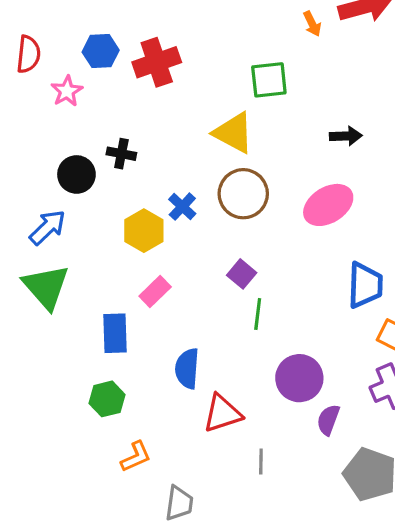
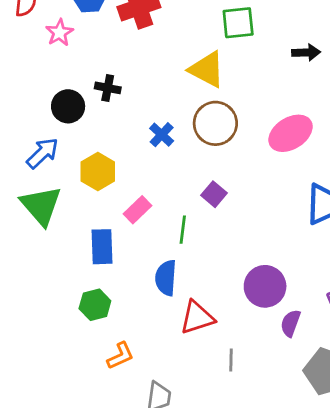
black arrow: (346, 136) -> (306, 52), moved
yellow hexagon: (144, 231) -> (98, 172), moved
green line: (258, 314) -> (183, 230), moved

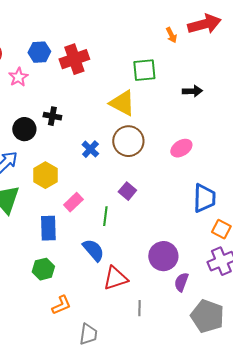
pink ellipse: (291, 133) -> (181, 148), size x0.7
blue semicircle: (166, 278) -> (93, 250), turned 135

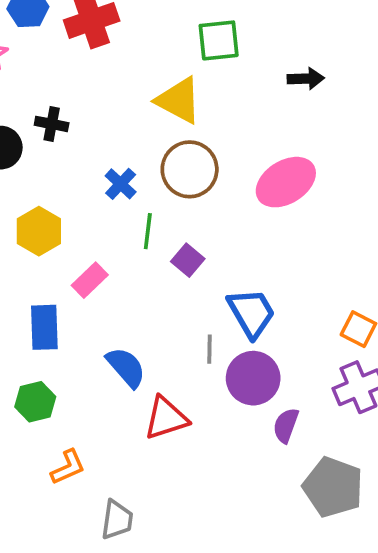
pink ellipse: (181, 148) -> (286, 182), size x1.5
blue trapezoid: (204, 198) -> (251, 313), moved, turned -32
green line: (105, 216) -> (148, 231), moved
gray line: (139, 308) -> (210, 349), moved

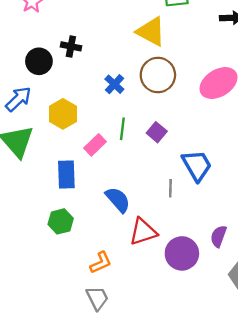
green line: (148, 231) -> (122, 129), moved
purple circle: (253, 378) -> (182, 253), moved
orange L-shape: (68, 467) -> (101, 263), moved
gray trapezoid: (117, 520) -> (97, 298), moved, turned -35

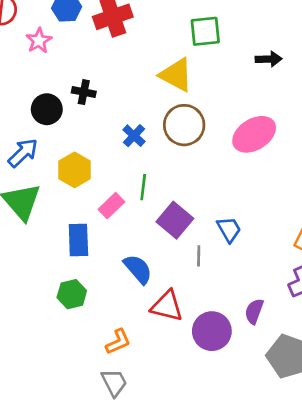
purple square: (157, 132) -> (175, 220), moved, size x1.5
blue trapezoid: (197, 165) -> (229, 229), size x0.7
red triangle: (143, 232) -> (167, 306), turned 32

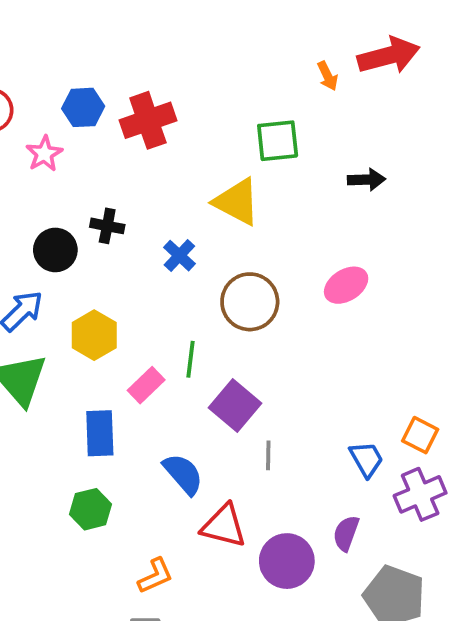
brown circle: (184, 125) -> (250, 302), moved
pink ellipse: (254, 134) -> (346, 285), size x0.7
blue cross: (134, 136) -> (179, 256), moved
blue trapezoid: (229, 229) -> (366, 459), moved

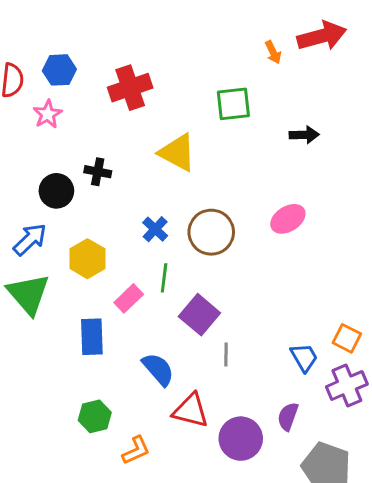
blue hexagon: (83, 107) -> (59, 70), moved
yellow triangle: (237, 202) -> (177, 153), moved
blue cross: (179, 256) -> (155, 229), moved
green hexagon: (91, 509) -> (95, 416), moved

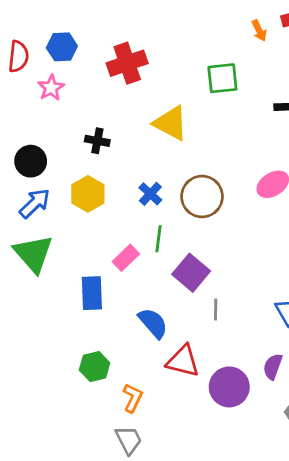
black circle: (56, 191) -> (31, 161), moved
yellow hexagon: (87, 259) -> (88, 194), moved
orange L-shape: (136, 450) -> (133, 398), turned -40

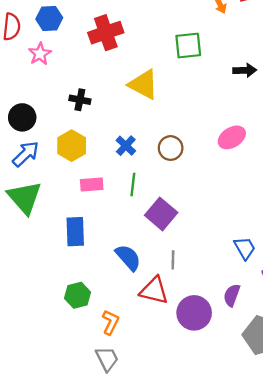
brown circle: (202, 197) -> (171, 148), size x0.7
pink rectangle: (126, 258) -> (92, 185), moved, turned 40
gray line: (216, 309) -> (173, 260), moved

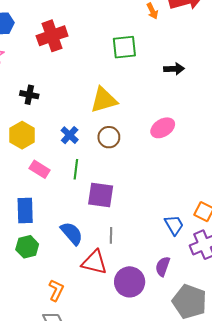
yellow triangle: (143, 84) -> (104, 100), moved, turned -44
pink rectangle: (92, 185) -> (40, 169), turned 36
purple square: (161, 214) -> (101, 195), turned -32
green hexagon: (78, 295) -> (27, 247), moved

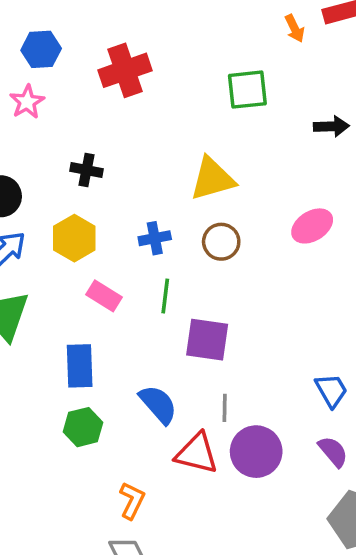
blue cross: (70, 135) -> (155, 238), turned 36
purple semicircle: (163, 266) -> (333, 452), moved, turned 120
purple circle: (130, 282) -> (256, 452), moved

